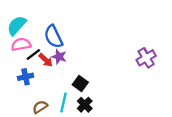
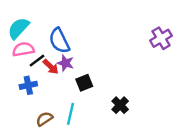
purple cross: (146, 58) -> (161, 38), moved
black square: (80, 83) -> (84, 83), moved, turned 32
black cross: (85, 105) -> (120, 105), moved

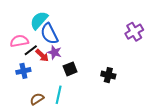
cyan semicircle: (18, 28) -> (39, 20), moved
black cross: (120, 105) -> (108, 75), moved, turned -32

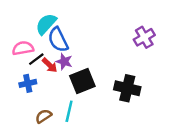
purple cross: (134, 32) -> (144, 37), moved
black square: (70, 69) -> (82, 81), size x1.5
black cross: (108, 75) -> (127, 88), size x1.5

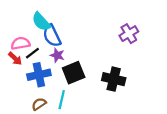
cyan semicircle: (46, 24) -> (41, 22), turned -84
red arrow: (50, 65) -> (15, 59), moved
blue cross: (28, 83) -> (39, 75), moved, size x1.5

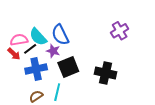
cyan semicircle: (41, 22) -> (38, 37), moved
blue semicircle: (52, 36) -> (60, 35), moved

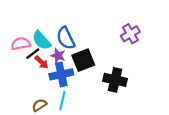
red arrow: (14, 54) -> (42, 62), moved
black square: (68, 67) -> (83, 60), moved
blue cross: (36, 69) -> (61, 74), moved

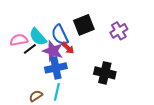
purple star: (58, 56) -> (53, 51), size x1.5
black square: (83, 60) -> (84, 25), moved
red arrow: (42, 62) -> (68, 48), moved

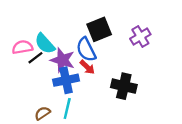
blue semicircle: (60, 35) -> (86, 49), moved
red arrow: (68, 48) -> (87, 67), moved

